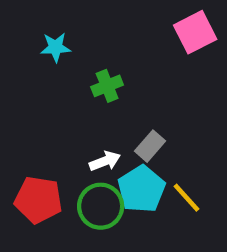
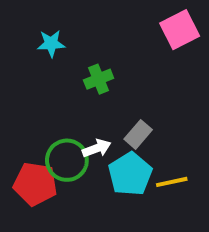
yellow line: (187, 198) -> (172, 182), turned -60
green circle: (101, 206) -> (67, 160), moved

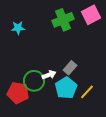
cyan star: (51, 43) -> (18, 28), moved
green cross: (99, 79) -> (63, 20), moved, size x1.5
yellow line: (172, 182) -> (87, 92), turned -35

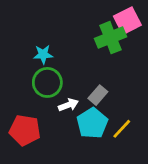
green cross: (63, 20) -> (110, 38), moved
cyan star: (18, 28) -> (43, 54), moved
green circle: (34, 81) -> (47, 82), moved

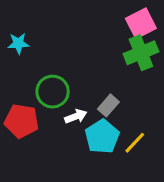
green cross: (110, 38) -> (141, 53), moved
cyan star: (43, 54) -> (18, 43), moved
red pentagon: (25, 130) -> (22, 121), moved

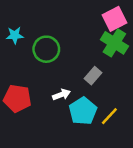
green cross: (141, 53) -> (114, 43), turned -36
green circle: (53, 92) -> (46, 49), moved
gray rectangle: (108, 105) -> (93, 76), moved

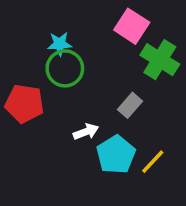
pink square: (114, 19) -> (132, 26), moved, turned -30
cyan star: (15, 35) -> (60, 44), moved
red pentagon: (17, 98) -> (24, 104), moved

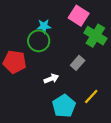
cyan star: (60, 44) -> (44, 26), moved
cyan pentagon: (116, 155) -> (64, 106), moved

